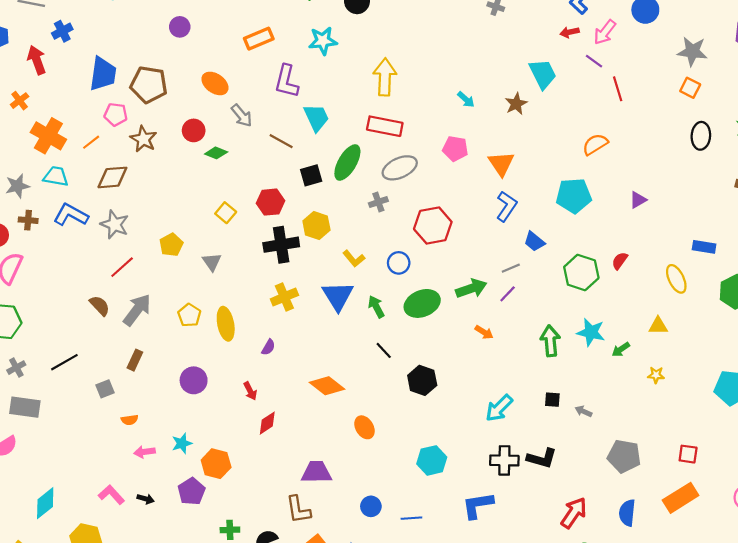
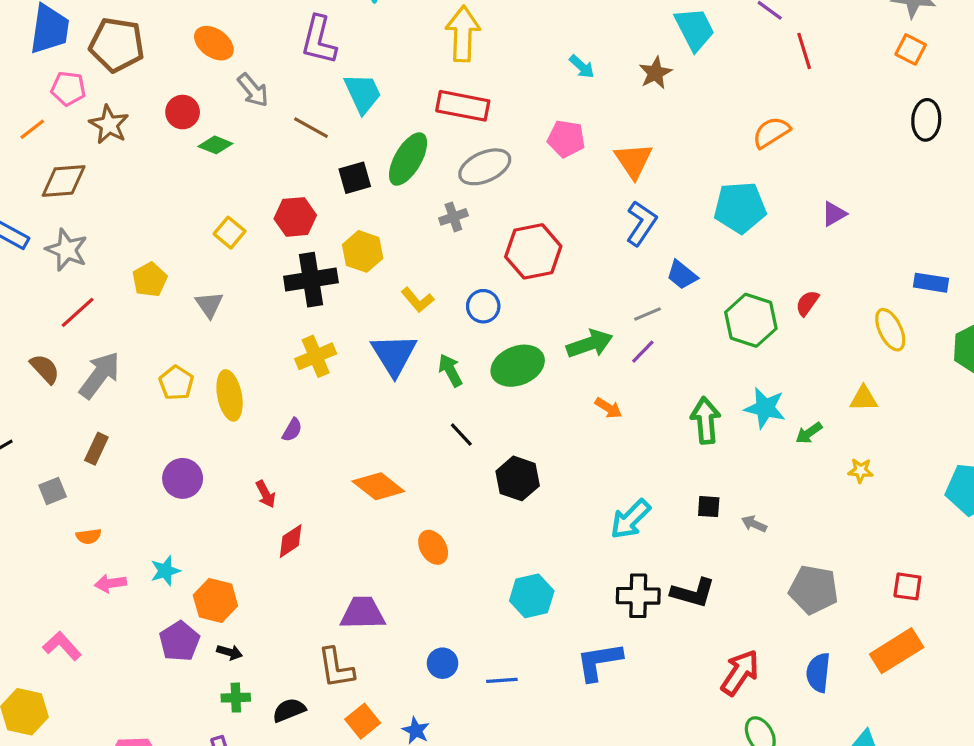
black arrow: (146, 499) -> (230, 652), moved

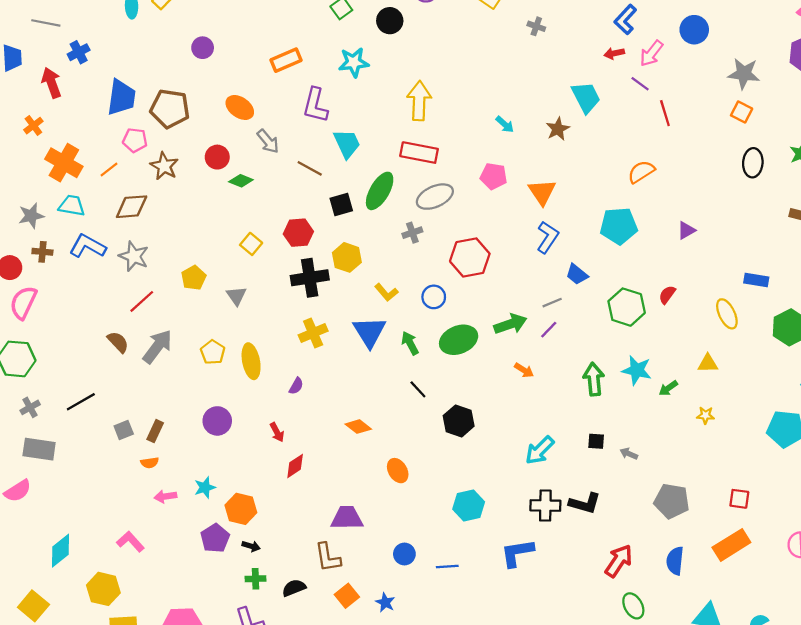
brown rectangle: (96, 449) -> (155, 431), moved
orange diamond: (378, 486) -> (358, 427), size x0.7

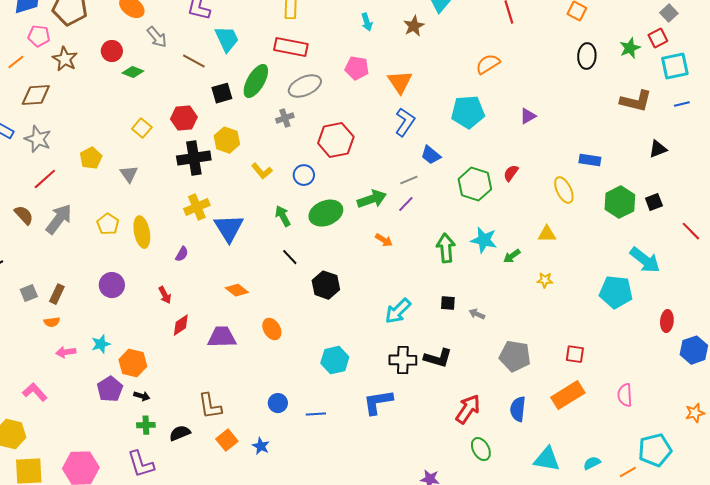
cyan arrow: (505, 124) -> (367, 22), turned 30
blue triangle: (369, 332) -> (229, 228), moved
purple trapezoid: (347, 518) -> (222, 337), moved

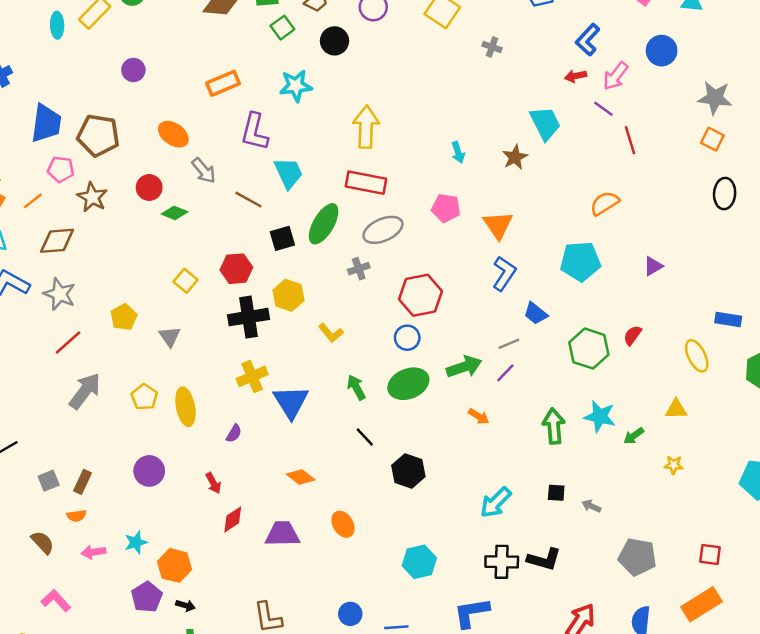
blue circle: (304, 175) -> (407, 338), moved
brown semicircle: (24, 215) -> (43, 542), moved

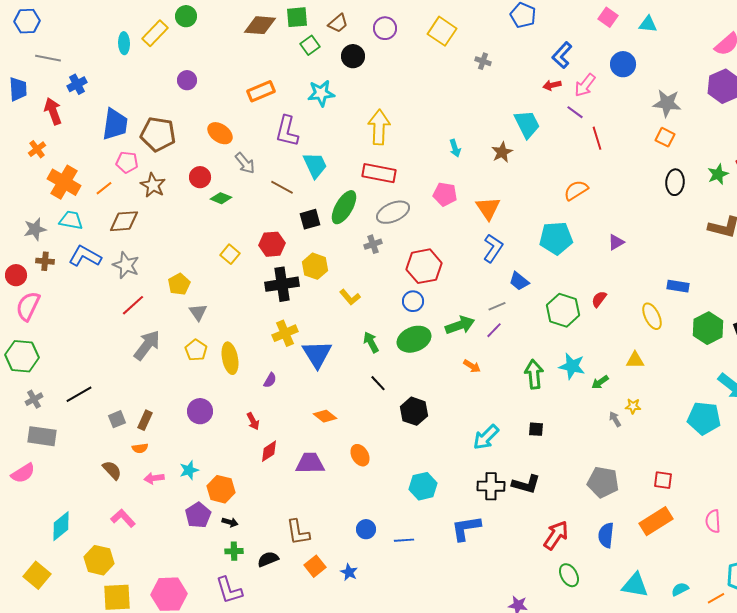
gray triangle: (170, 336) -> (198, 312), moved
gray arrow: (591, 506) -> (615, 419), moved, turned 35

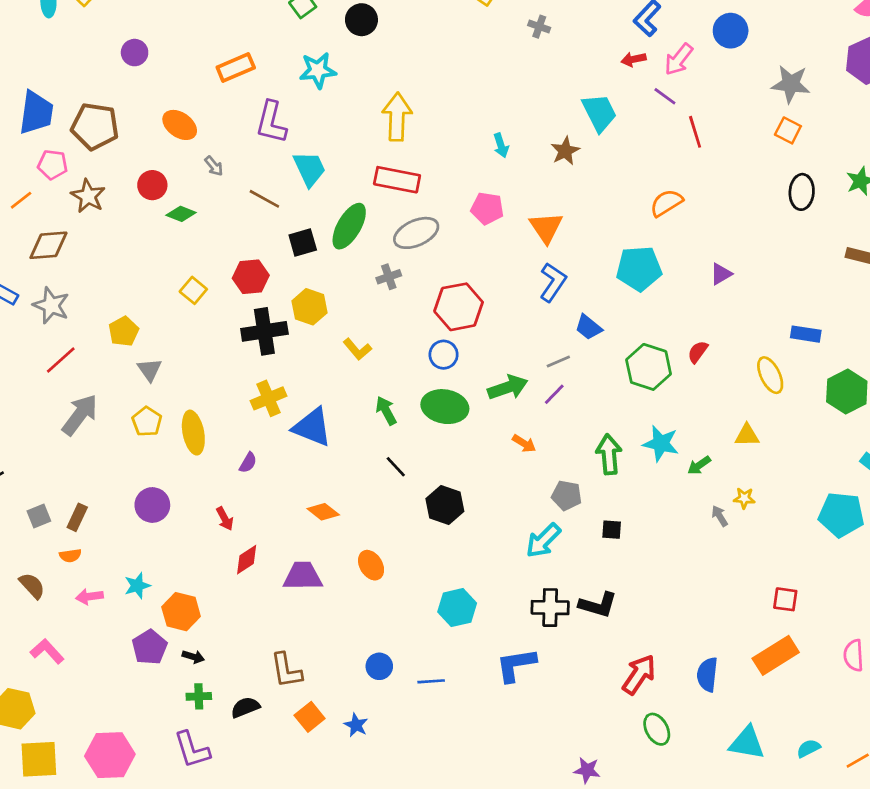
gray arrow: (245, 163) -> (214, 166), size x0.7
green ellipse: (414, 339) -> (445, 407), turned 32
blue triangle: (317, 354) -> (312, 427), turned -36
gray pentagon: (603, 482) -> (567, 495), moved, size x0.7

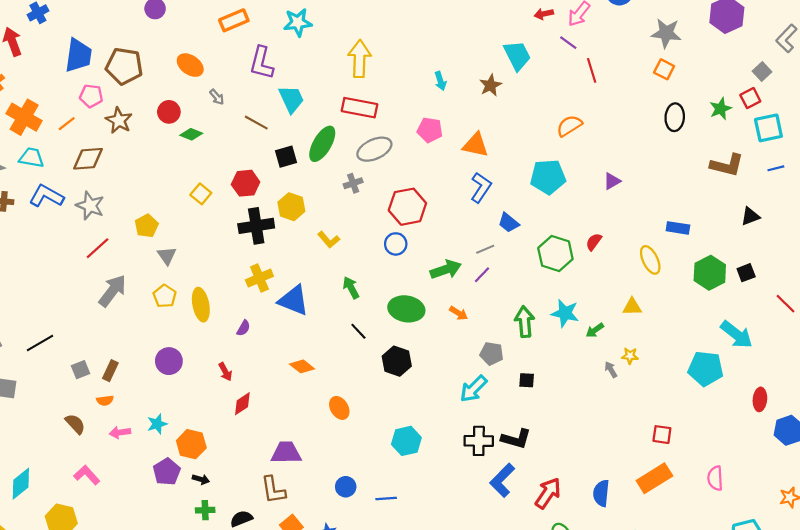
orange triangle: (546, 227) -> (476, 145), turned -44
green ellipse: (445, 407) -> (406, 309), moved
purple trapezoid: (303, 576) -> (286, 453), moved
blue L-shape: (516, 665) -> (502, 480), moved, turned -36

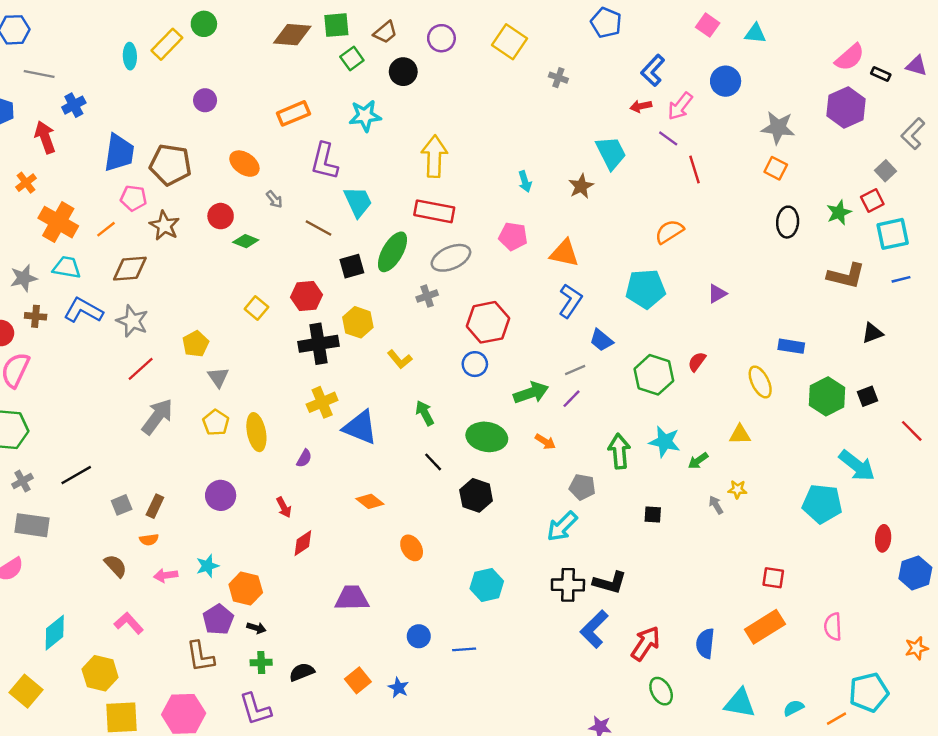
black square: (527, 380) -> (653, 514), moved
brown L-shape: (273, 490) -> (200, 657), moved

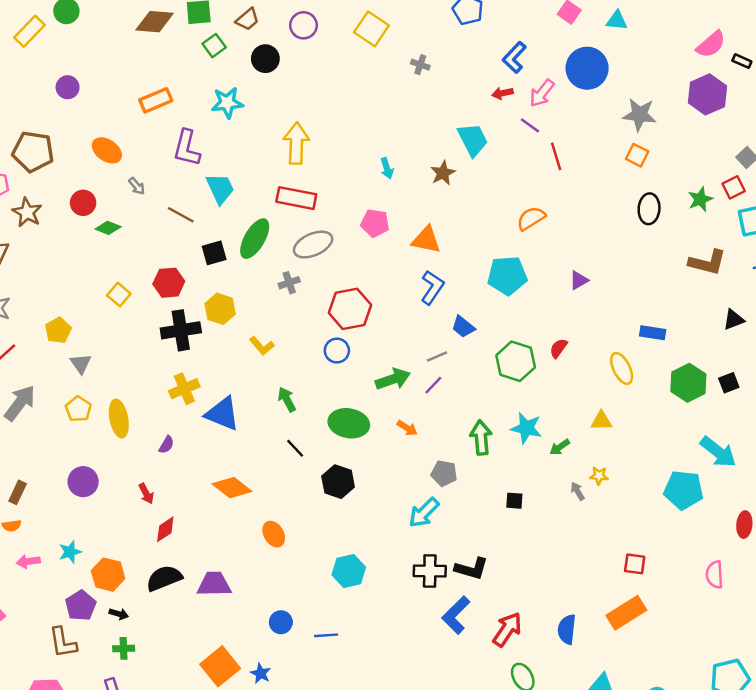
blue circle: (726, 81) -> (587, 68), size x1.4
orange diamond: (370, 501) -> (232, 488), size x1.4
pink semicircle: (833, 627) -> (715, 575), moved
black semicircle: (302, 672) -> (164, 578), moved, size x1.4
orange square: (358, 680) -> (220, 666), size x1.5

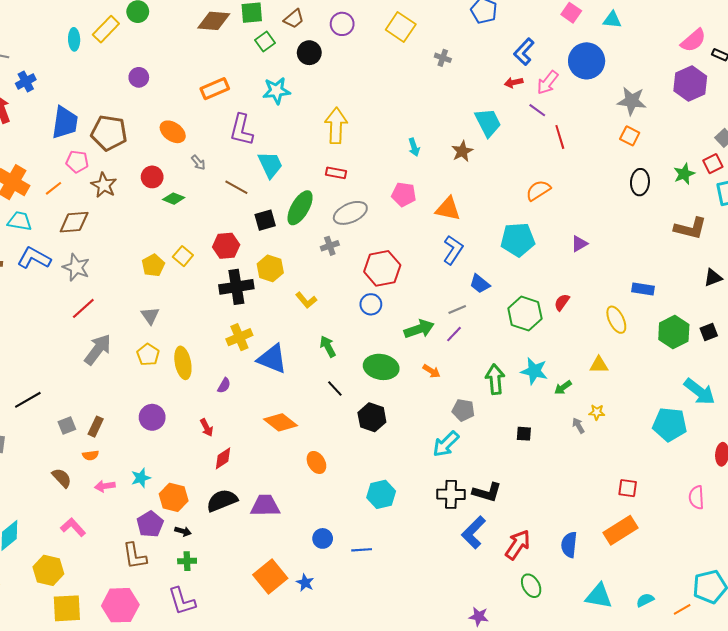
red rectangle: (296, 198) -> (336, 173), size x0.6
yellow pentagon: (58, 330) -> (153, 265), moved

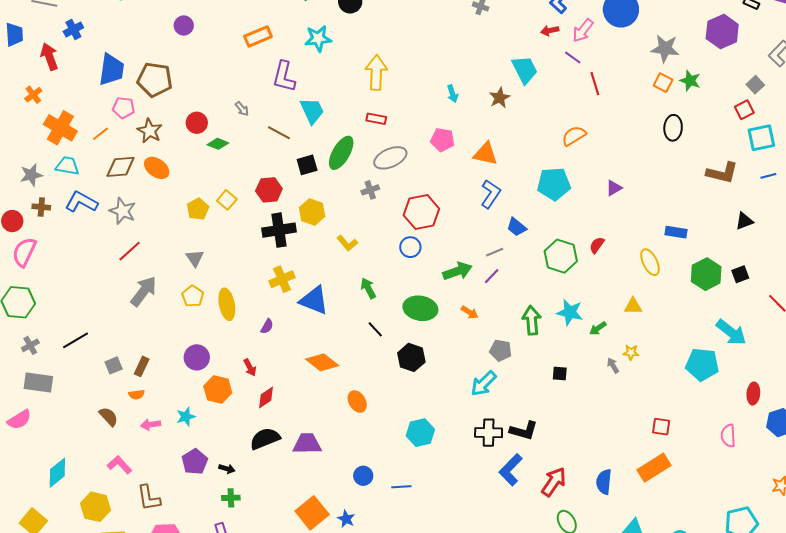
orange ellipse: (173, 132) -> (157, 168), moved
green star: (684, 174) -> (690, 81), moved, turned -30
orange hexagon: (174, 497) -> (218, 390), moved
brown L-shape: (135, 556) -> (149, 498), moved

